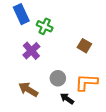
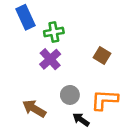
green cross: (45, 26) -> (54, 32), turned -35
purple cross: (31, 51) -> (50, 59), moved

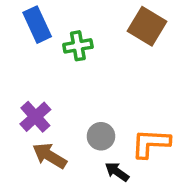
brown square: (102, 55) -> (147, 26), moved, size x1.5
purple cross: (50, 59) -> (35, 117), moved

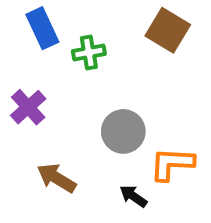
purple cross: (35, 117) -> (28, 107), moved
gray circle: (101, 136) -> (123, 131), moved, size x1.4

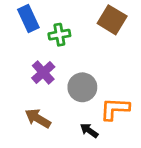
purple cross: (28, 107) -> (43, 72), moved

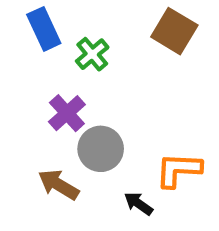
green cross: (59, 35) -> (92, 54), turned -30
gray circle: (82, 87) -> (101, 149), moved

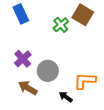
green cross: (92, 54) -> (61, 25), moved
purple cross: (67, 113) -> (23, 59), moved

